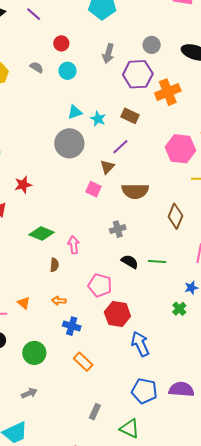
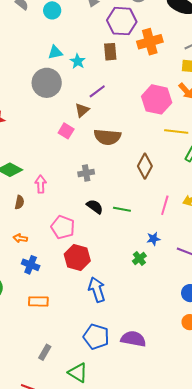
brown rectangle: (130, 116) -> (110, 52), moved, turned 54
orange rectangle: (83, 362) -> (38, 301), turned -48

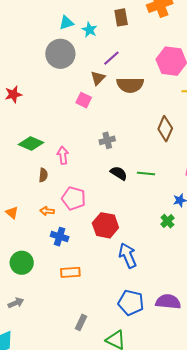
brown semicircle: (107, 137) -> (130, 85), moved
pink pentagon: (63, 227) -> (74, 198), moved

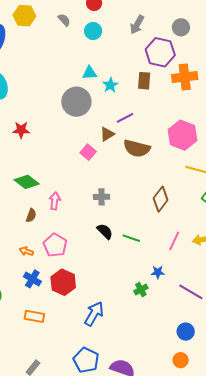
red hexagon: (105, 225) -> (63, 282), moved
blue arrow: (128, 256) -> (94, 314), turned 40

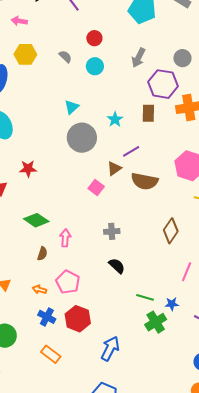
cyan triangle: (90, 73) -> (72, 107), moved, turned -35
green line: (131, 238) -> (145, 297), moved
green cross: (141, 290) -> (156, 322), size x1.5
orange rectangle: (34, 316) -> (51, 354), turned 30

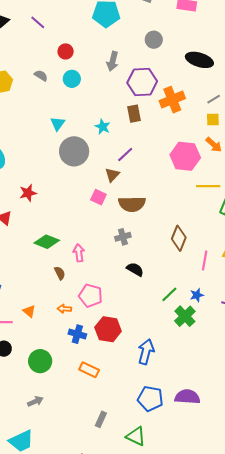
gray circle: (182, 58) -> (154, 40), moved
brown semicircle: (145, 181) -> (132, 204), moved
brown diamond: (171, 231) -> (179, 238), moved
brown semicircle: (42, 254) -> (60, 273), turned -32
green line: (145, 297) -> (169, 294), turned -48

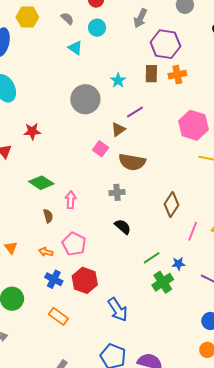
orange cross: (172, 100) -> (177, 75), moved, size x0.7
cyan triangle: (58, 124) -> (75, 48), moved, turned -42
blue arrow: (146, 352) -> (118, 310), turned 120

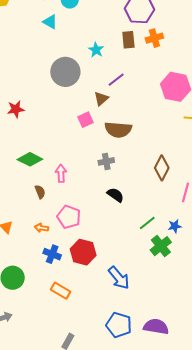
pink square: (101, 149) -> (86, 120), turned 35

